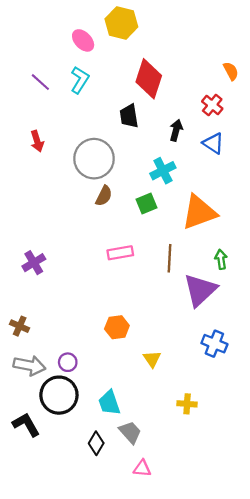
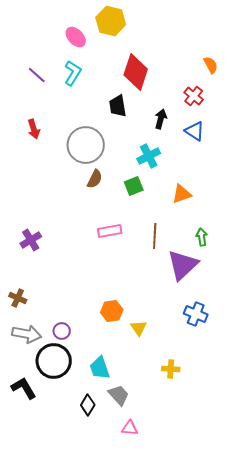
orange triangle: (199, 212) -> (182, 194), size x0.6
orange hexagon: (117, 327) -> (112, 311), moved

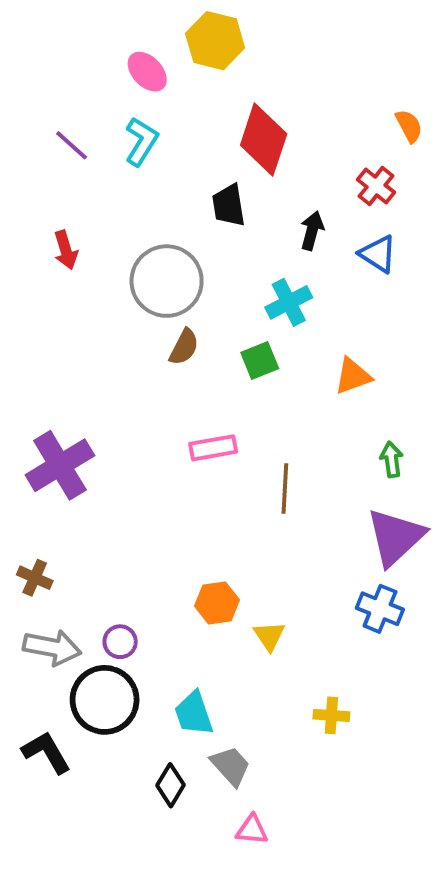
brown line: (155, 236) -> (285, 489), moved
purple cross: (31, 240) -> (60, 465), size x1.6
purple triangle: (183, 265) -> (395, 537), moved

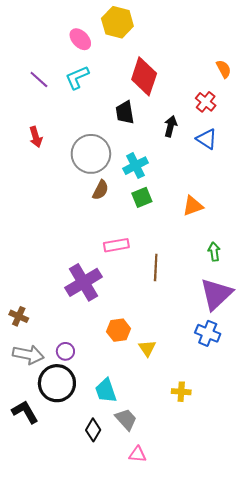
cyan L-shape: (141, 141) -> (77, 77), turned -145
cyan cross: (289, 302) -> (136, 166), moved
purple cross: (60, 465) -> (84, 282), moved

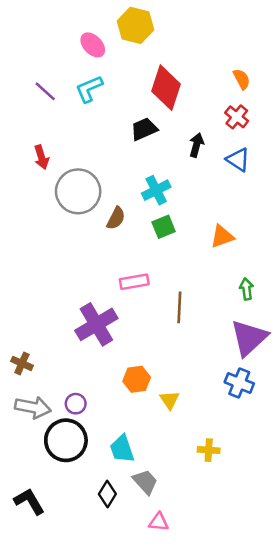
orange semicircle: (224, 69) -> (242, 79), moved
black trapezoid: (125, 112) -> (144, 129), turned 75
gray circle: (91, 154) -> (78, 191), moved
black L-shape: (25, 412) -> (29, 501), moved

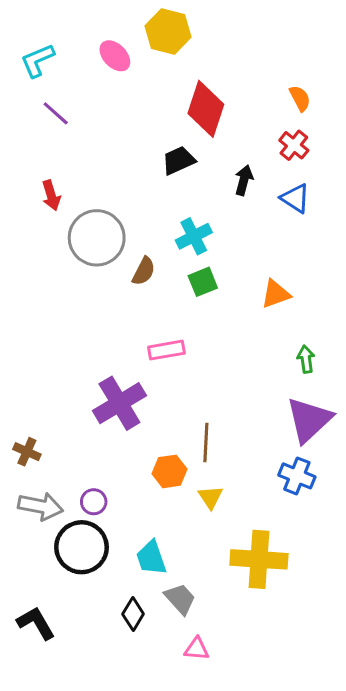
cyan L-shape: (89, 89) -> (38, 60), moved
brown line: (179, 307) -> (206, 443), moved
yellow cross: (209, 450) -> (259, 559), size x2.0

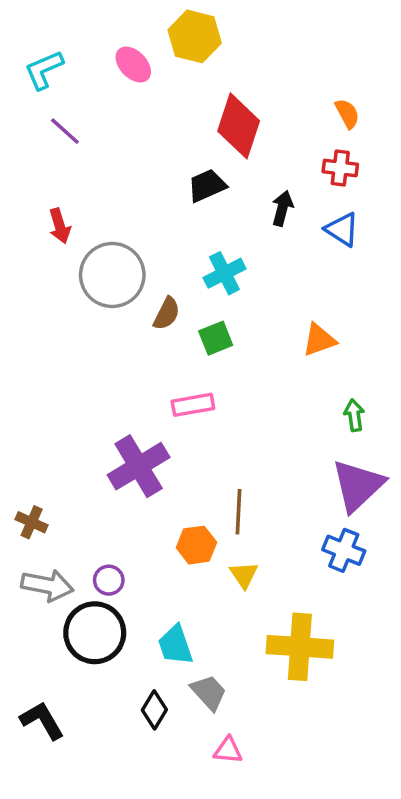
red cross: (294, 145) -> (340, 168), turned -32
green square: (203, 282) -> (216, 338), moved

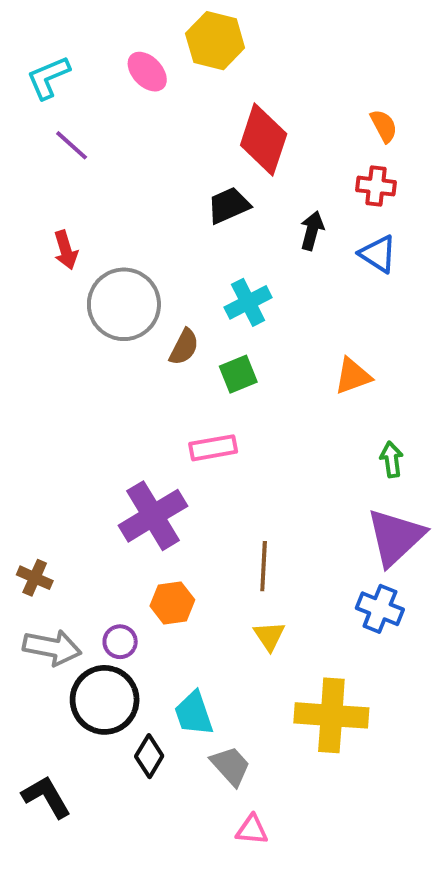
orange hexagon: (196, 545) -> (172, 603), moved
black diamond: (154, 710) -> (149, 756), moved

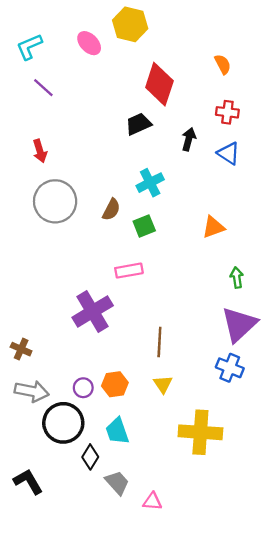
orange semicircle: (384, 126) -> (223, 64), moved
gray circle: (124, 304) -> (55, 201), moved
orange hexagon: (172, 603) -> (115, 384), moved
purple circle: (120, 642) -> (83, 388), moved
gray trapezoid: (231, 766) -> (117, 483), moved

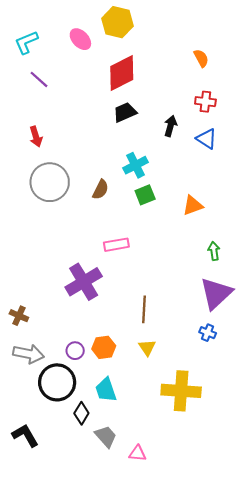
red diamond: (159, 84) -> (122, 73), moved, turned 45
green square: (144, 226) -> (145, 195), moved
blue cross: (230, 368) -> (208, 333), size x0.7

